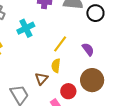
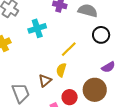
black circle: (95, 13) -> (101, 35), moved
purple semicircle: (88, 49) -> (108, 67), moved, turned 88

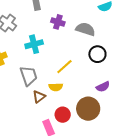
yellow semicircle: (61, 70) -> (56, 87), turned -112
gray trapezoid: (21, 93) -> (29, 76), moved

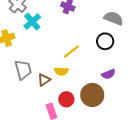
gray semicircle: (85, 29) -> (114, 18), moved
cyan cross: (34, 44) -> (32, 22), moved, turned -30
gray trapezoid: (29, 76) -> (23, 70), moved

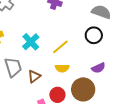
cyan cross: (32, 22) -> (31, 42), moved
yellow semicircle: (61, 71) -> (62, 68), moved

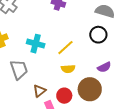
cyan cross: (31, 42) -> (36, 44), turned -30
brown triangle: (34, 76) -> (40, 91), moved

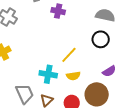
cyan cross: (36, 44) -> (48, 74), moved
gray trapezoid: (19, 70) -> (25, 94), moved

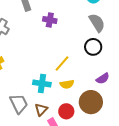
gray semicircle: (105, 15) -> (97, 23), turned 48

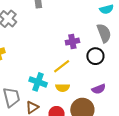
purple cross: (50, 20) -> (72, 42), moved, turned -32

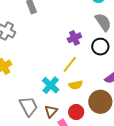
cyan cross: (38, 82) -> (51, 85), turned 36

